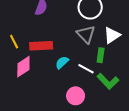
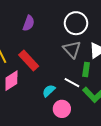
red rectangle: (41, 46) -> (29, 60), turned 50
cyan semicircle: (62, 62) -> (49, 91), moved

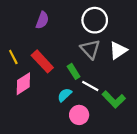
green rectangle: (86, 70) -> (74, 71), moved, turned -40

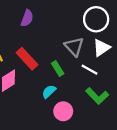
white circle: (95, 20) -> (96, 19), moved
white line: (90, 86) -> (89, 70), moved

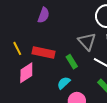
red rectangle: (27, 59) -> (43, 53), turned -35

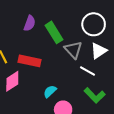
green rectangle: (72, 62) -> (54, 32), moved, size x1.5

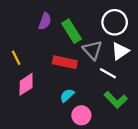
red rectangle: (30, 61) -> (65, 62), moved

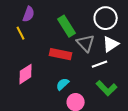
purple semicircle: (45, 21) -> (29, 14), moved
yellow line: (16, 58) -> (21, 33), moved
white line: (108, 73) -> (100, 64), turned -49

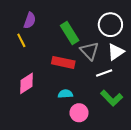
cyan semicircle: (63, 84) -> (65, 94), turned 40

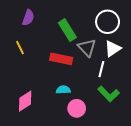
yellow line: (21, 40) -> (20, 48), moved
white line: (104, 73) -> (101, 69), turned -56
pink diamond: (27, 83) -> (25, 101), moved

